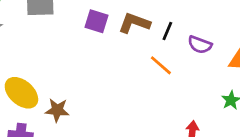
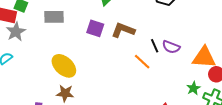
black line: (167, 31) -> (155, 46), moved, turned -48
yellow ellipse: (21, 93) -> (64, 66), moved

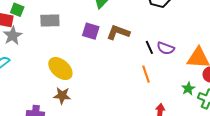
orange line: (142, 62) -> (146, 74), moved, turned 30

